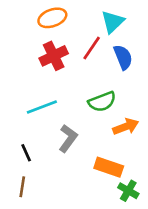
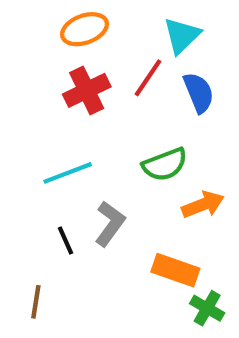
black line: (26, 153) -> (66, 241), moved

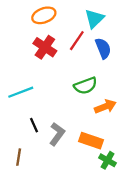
red cross: (87, 90) -> (45, 47), turned -30
cyan line: (68, 173) -> (21, 92), moved
gray L-shape: (110, 224) -> (57, 134), moved

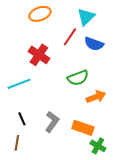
red cross: (45, 47) -> (39, 55), moved
blue semicircle: (103, 48) -> (94, 44), turned 132
black line: (34, 125) -> (22, 119), moved

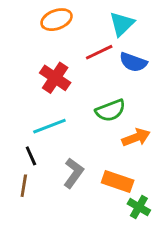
red line: (70, 37) -> (99, 52), turned 30
cyan line: (19, 84) -> (49, 126), moved
black line: (22, 119) -> (31, 156), moved
brown line: (17, 143) -> (24, 186), moved

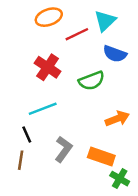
red line: (99, 52) -> (77, 34), moved
green semicircle: (110, 110) -> (92, 81), moved

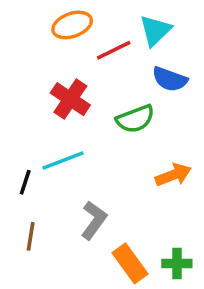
black line: (27, 135) -> (25, 182), moved, turned 42
orange rectangle: (101, 157) -> (130, 263), moved, turned 35
green cross: (120, 179) -> (177, 263), turned -30

